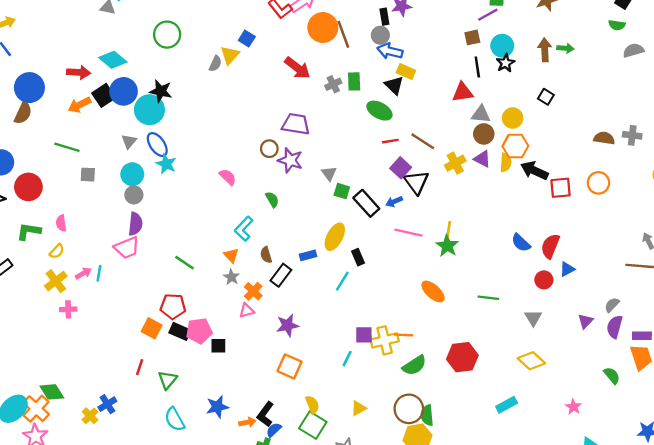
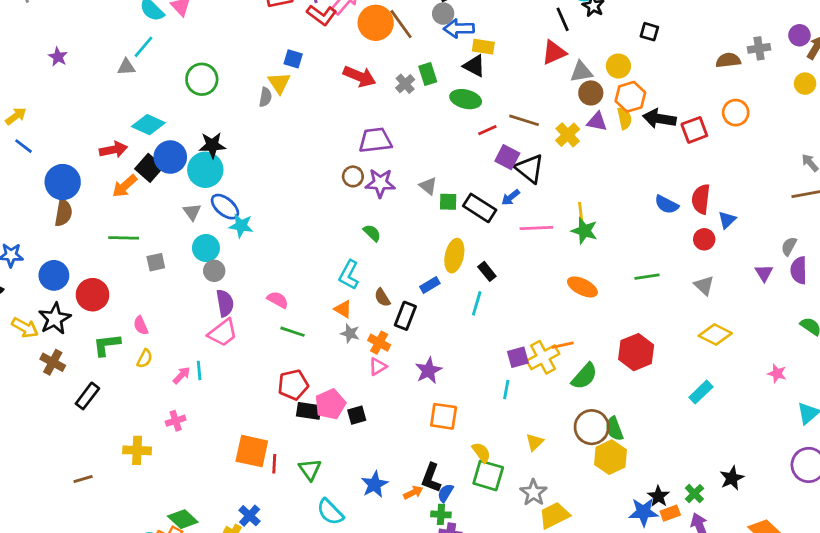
pink semicircle: (228, 177) -> (278, 300), moved
yellow cross: (56, 281) -> (137, 450), moved, turned -35
orange square: (152, 328) -> (252, 451), moved, size x1.4

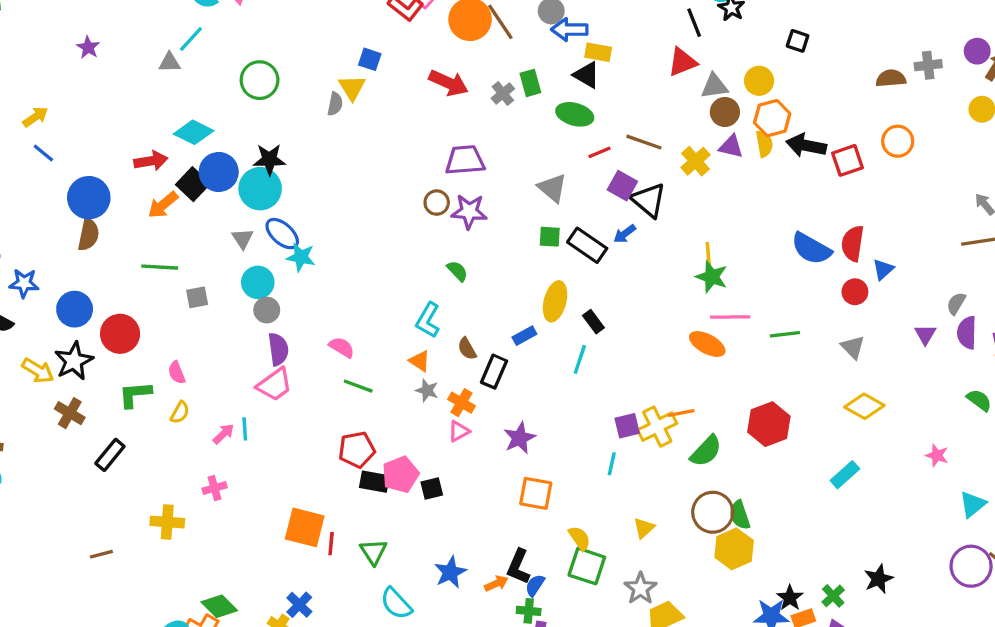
gray triangle: (428, 186) -> (552, 188), moved, size x1.4
blue semicircle: (667, 204) -> (811, 249), size x1.4
pink line: (536, 228) -> (730, 317), moved

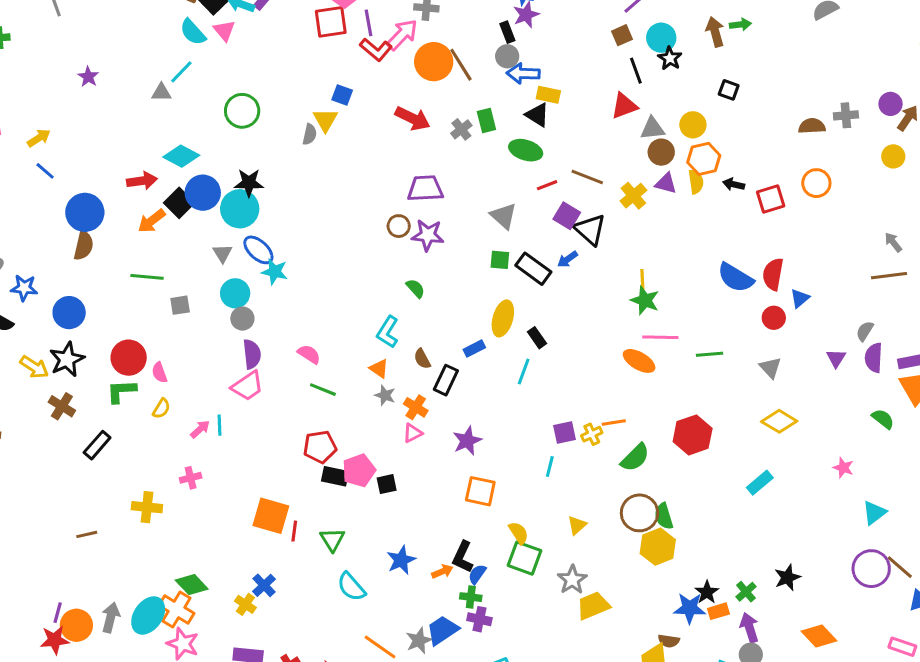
black arrow: (806, 145) -> (734, 184), size x0.6
red circle: (120, 334) -> (129, 358), moved
yellow cross: (657, 427) -> (592, 434), size x0.6

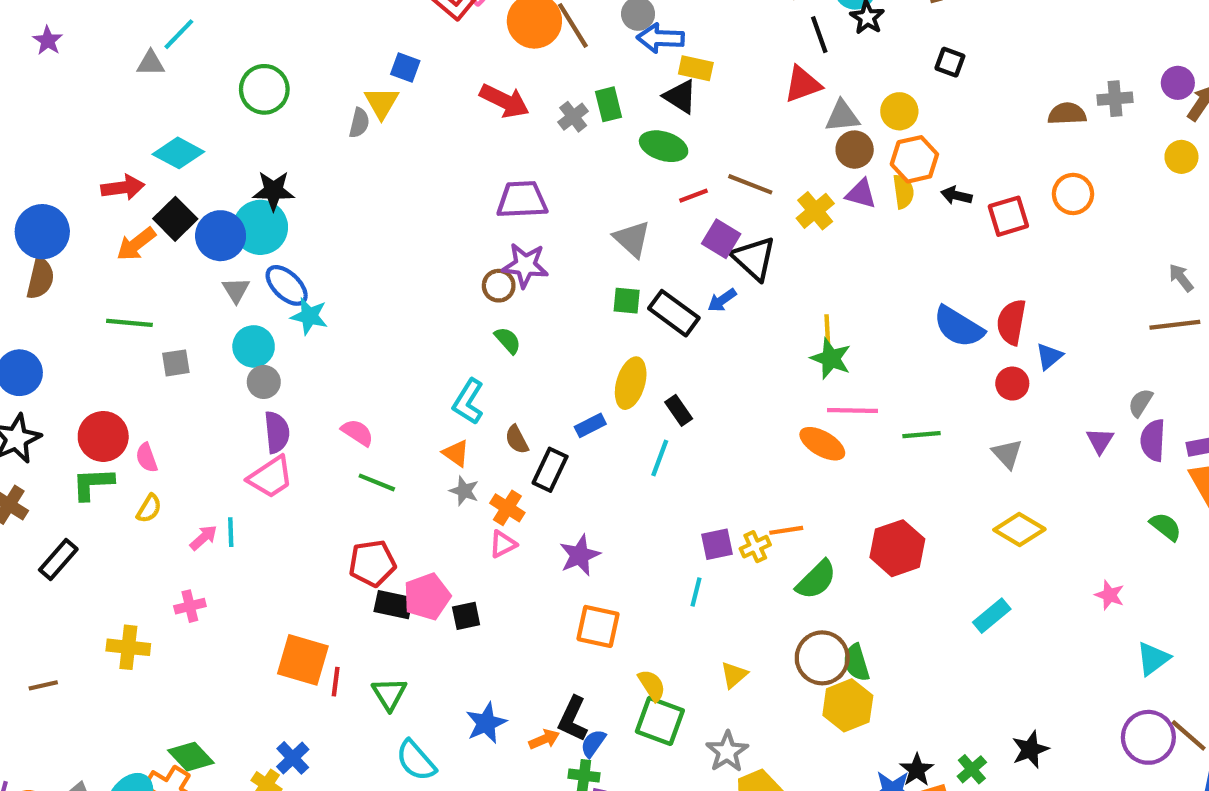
blue circle: (203, 193) -> (221, 236), moved
brown circle: (399, 226) -> (499, 286), moved

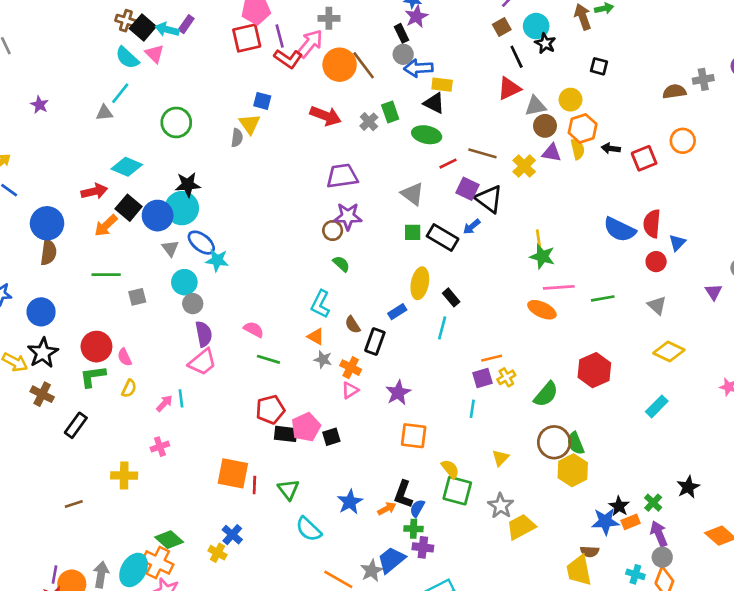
orange line: (786, 530) -> (492, 358), moved

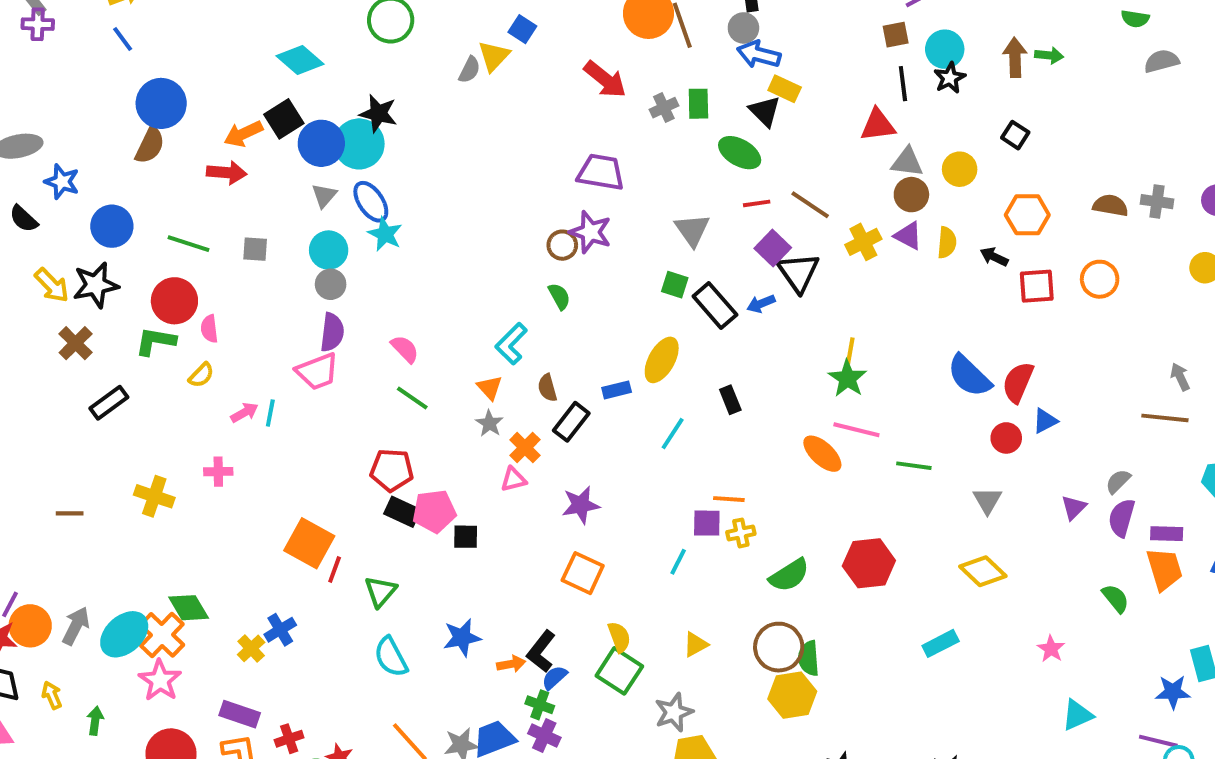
orange hexagon: (583, 128) -> (1027, 215), moved
red arrow: (94, 191) -> (227, 173), moved
green line: (106, 275) -> (188, 244), moved
black rectangle: (451, 297) -> (730, 400), moved

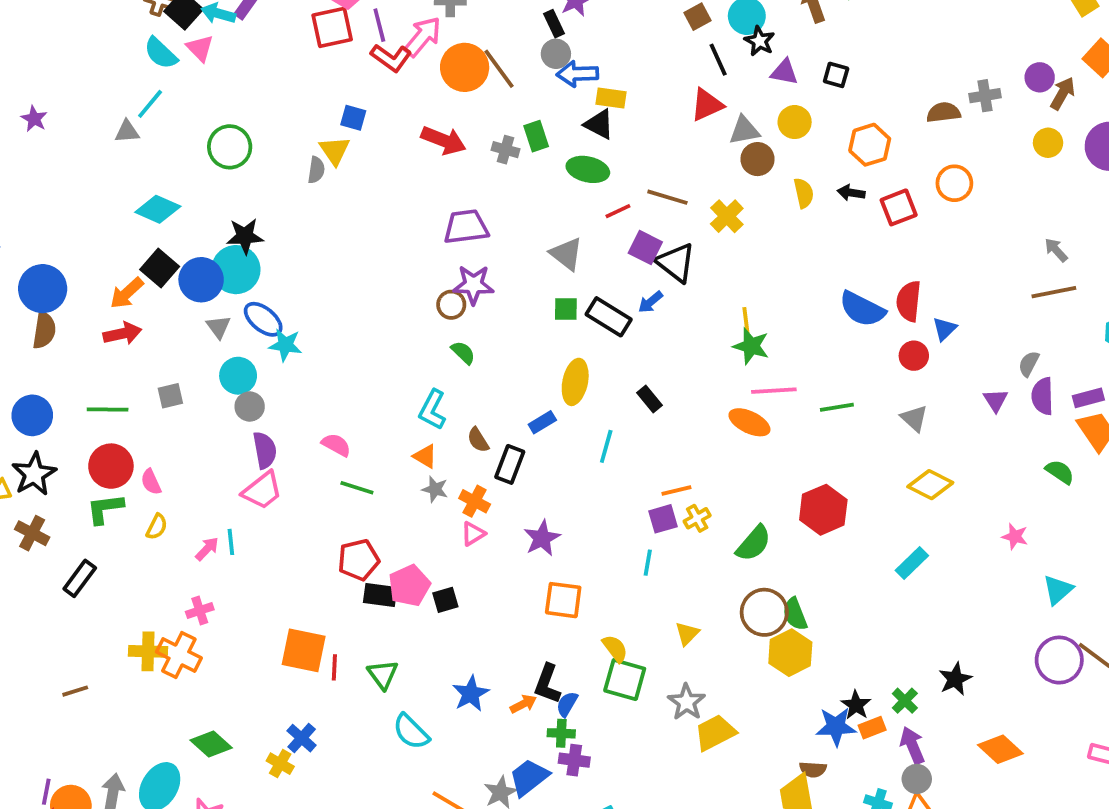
gray cross: (664, 108) -> (505, 150), turned -32
purple triangle: (908, 236) -> (784, 72), moved
orange cross: (162, 635) -> (179, 655), moved

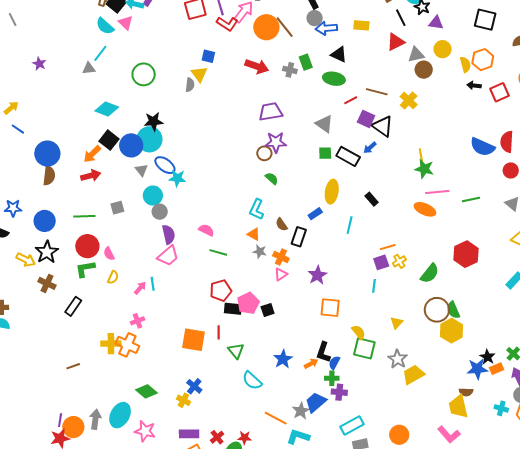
black square: (836, 75) -> (485, 20), moved, size x1.6
yellow rectangle: (611, 98) -> (361, 25), moved
yellow semicircle: (804, 193) -> (465, 65), moved
red line: (334, 667) -> (219, 332), moved

